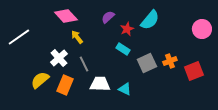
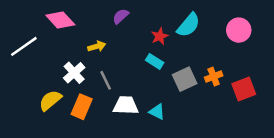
pink diamond: (66, 16) -> (60, 20), moved
purple semicircle: (108, 17) -> (121, 16), moved
pink circle: (202, 29) -> (239, 30), moved
yellow arrow: (77, 37) -> (97, 46), turned 112

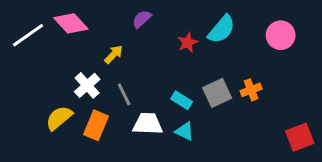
white line: (24, 46) -> (28, 35), moved
yellow arrow: (97, 46) -> (114, 54), turned -30
cyan rectangle: (155, 61) -> (182, 100), moved
red square: (244, 89) -> (300, 137), moved

